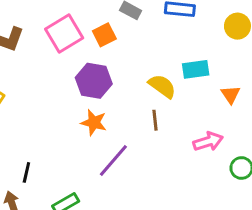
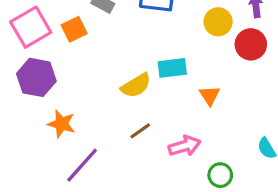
purple hexagon: (94, 81) -> (36, 77), moved
yellow semicircle: (162, 86) -> (136, 85), turned 112
brown line: (155, 120) -> (140, 131), moved, turned 60

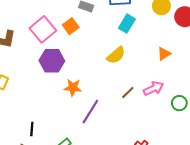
cyan rectangle: (172, 68) -> (127, 24), moved, turned -42
orange triangle: (210, 96) -> (164, 54), turned 40
brown line: (140, 131) -> (128, 92), moved

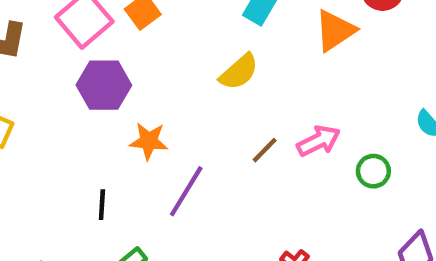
orange triangle: (164, 54) -> (335, 31), moved, size x1.5
black line: (32, 129) -> (102, 205), moved

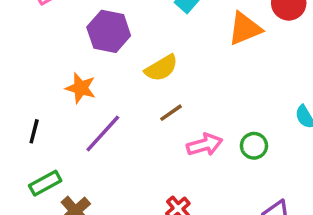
yellow semicircle: (239, 72) -> (161, 68), moved
purple hexagon: (104, 85) -> (109, 31), moved
pink arrow: (319, 141) -> (205, 145), moved

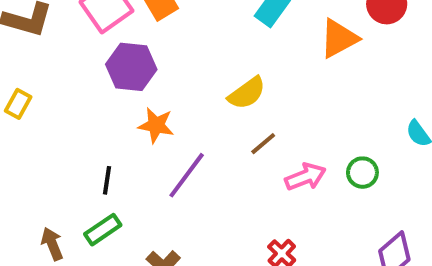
purple hexagon: (109, 31) -> (131, 67), moved
green rectangle: (45, 183) -> (103, 230), moved

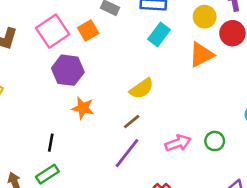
brown line: (263, 144) -> (132, 122), moved
purple line: (187, 175) -> (127, 153), moved

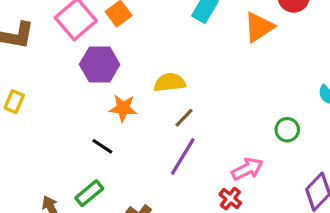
yellow semicircle: (142, 89) -> (170, 83), moved, turned -145
black line: (51, 143) -> (102, 146), moved, turned -60
pink arrow: (178, 143) -> (247, 169), moved

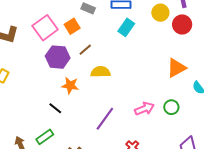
orange triangle: (259, 27) -> (176, 68), moved
brown line: (184, 118) -> (85, 50), moved
pink arrow: (247, 169) -> (144, 109), moved

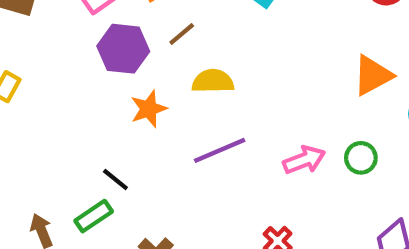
orange star: (70, 85) -> (149, 109), turned -30
black line: (55, 108) -> (115, 179), moved
purple line: (105, 119) -> (220, 150), moved, turned 30

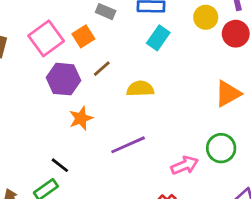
yellow semicircle: (213, 81) -> (140, 89), moved
green circle: (361, 158) -> (221, 148), size x1.4
pink arrow: (304, 160) -> (185, 165), moved

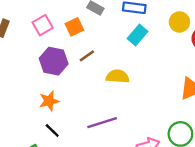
pink square: (46, 38) -> (43, 25), size x0.7
orange star: (81, 118) -> (49, 101), moved
black line: (60, 165) -> (52, 131), moved

